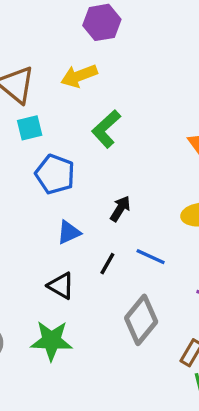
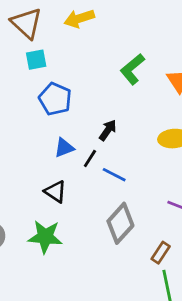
green L-shape: (106, 129) -> (132, 69), moved
blue line: (151, 257) -> (114, 175), moved
black line: (107, 264) -> (90, 158), moved

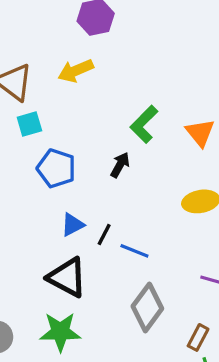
black arrow: (108, 130) -> (120, 165), moved
black triangle: (55, 192) -> (67, 277), size x1.5

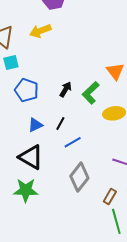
green L-shape: (144, 124) -> (91, 93), moved
black line: (104, 234) -> (60, 123), moved
blue line: (134, 251) -> (73, 142), turned -54

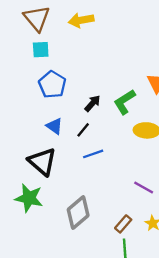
black arrow: (66, 89) -> (92, 103), moved
blue triangle: (35, 125) -> (54, 126), turned 49
gray diamond: (79, 177) -> (78, 213), moved

